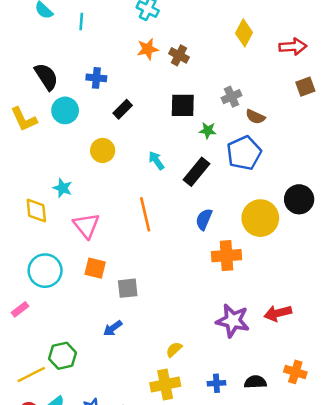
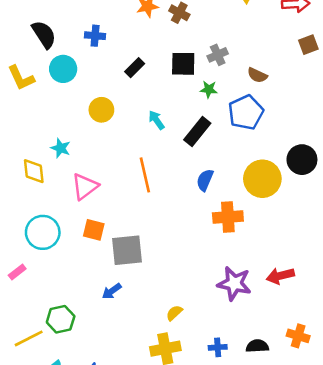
gray cross: (232, 97) -> (218, 55), moved
black rectangle: (123, 109) -> (135, 68), moved
pink triangle: (86, 226) -> (85, 186), turned 32
gray square: (128, 288) -> (127, 250), size x1.5

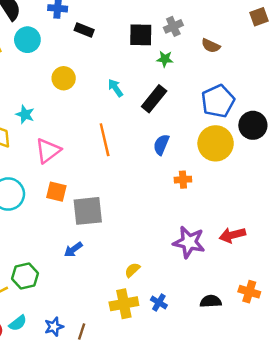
black rectangle: (135, 68) -> (84, 30), moved, turned 66
blue pentagon: (246, 112) -> (218, 101), moved
orange cross: (228, 217) -> (183, 180), size x0.6
blue cross: (218, 347) -> (159, 303), moved, turned 35

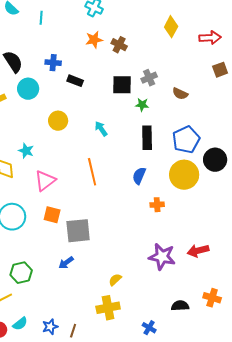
black rectangle: (154, 99) -> (147, 138), moved, turned -40
green hexagon: (25, 276) -> (21, 273), moved
blue cross: (159, 303) -> (149, 328), moved

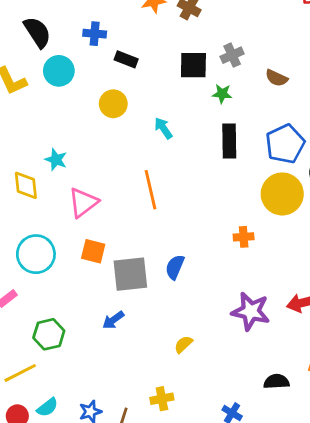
yellow circle: (58, 121) -> (113, 104), moved
blue semicircle: (139, 176) -> (175, 267), moved
yellow cross: (108, 308) -> (162, 399), moved, size x0.7

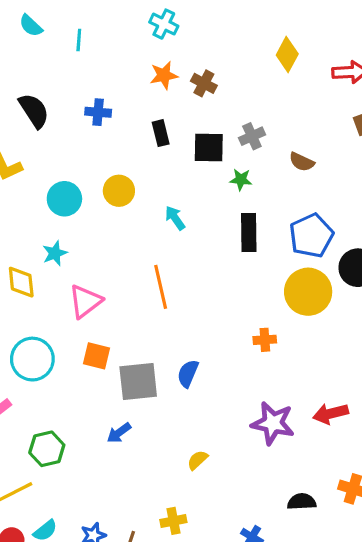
black rectangle: (126, 59) -> (161, 133), moved, turned 55
cyan circle: (59, 71) -> (64, 199), moved
cyan star: (56, 160) -> (55, 253), turned 30

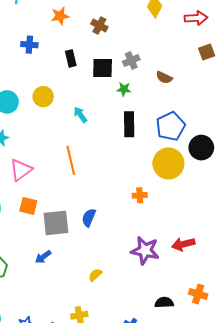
orange star: (164, 75) -> (60, 16), moved

